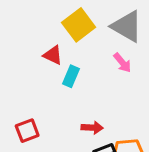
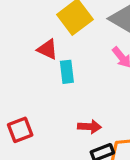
cyan rectangle: (71, 76) -> (67, 72), turned -30

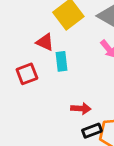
red square: (20, 130) -> (27, 74), moved

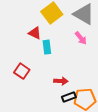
red square: (27, 74) -> (22, 71), moved, turned -35

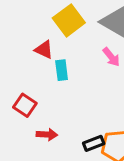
red arrow: (61, 81) -> (47, 135), moved

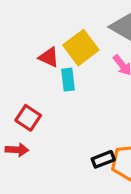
yellow square: (69, 20) -> (81, 48), moved
red arrow: (47, 135) -> (17, 150), moved

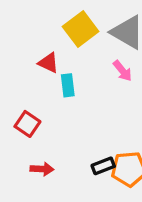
yellow square: (81, 48) -> (81, 29), moved
red arrow: (17, 150) -> (42, 169), moved

